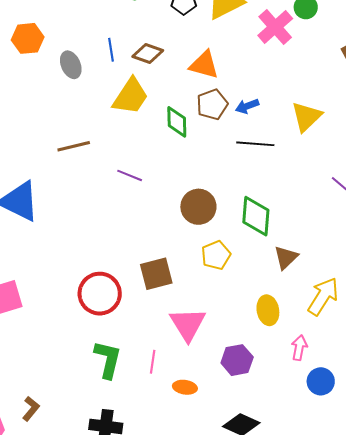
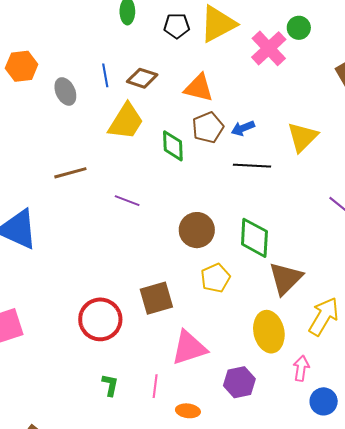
brown triangle: (286, 257) -> (286, 278), size x1.4
yellow ellipse: (268, 310) -> (269, 332), size x1.4
pink triangle: (188, 324) -> (189, 348), turned 45
green L-shape: (108, 359) -> (110, 385), size x0.6

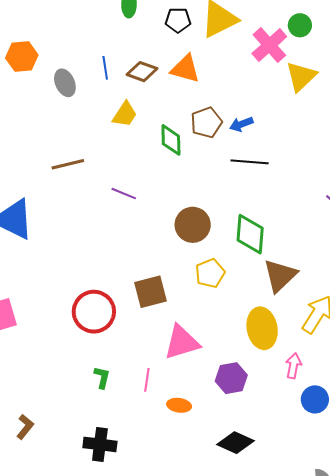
orange triangle: (199, 88) -> (185, 69), moved
yellow trapezoid: (126, 121) -> (125, 114), size x0.7
yellow triangle: (302, 137) -> (301, 76), moved

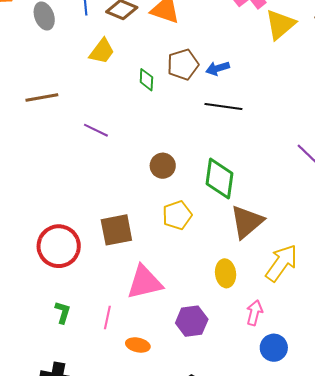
green diamond: (171, 140) -> (146, 80), size x0.7
brown circle: (193, 225) -> (163, 166), size x0.7
yellow ellipse: (262, 328) -> (226, 273), size x0.7

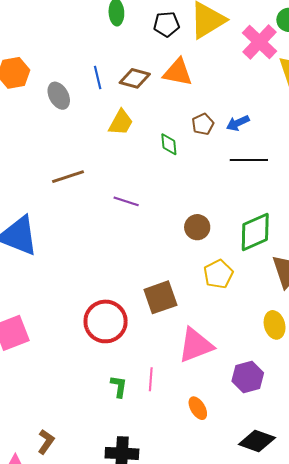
brown pentagon: (183, 64) -> (203, 124), size x0.7
green diamond: (219, 179) -> (255, 232), turned 66
pink line: (107, 318) -> (151, 379), moved
orange ellipse: (138, 345) -> (198, 408), turned 55

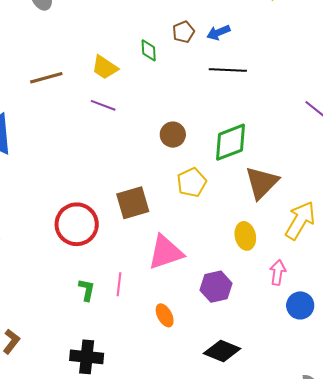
yellow trapezoid: (121, 122) -> (105, 67), moved, turned 92

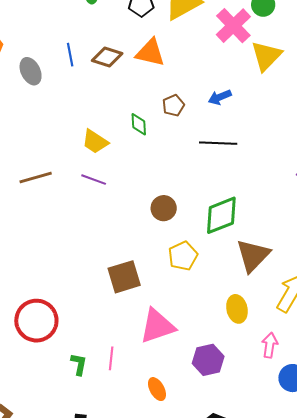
blue arrow: (219, 33) -> (220, 97), moved
brown line: (46, 78) -> (36, 177), moved
red circle: (77, 224) -> (36, 321), moved

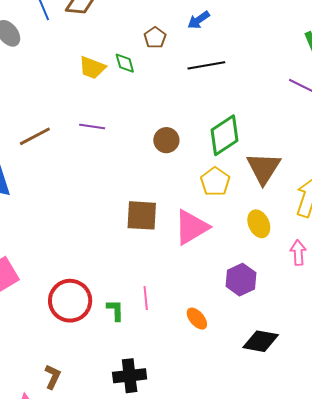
yellow trapezoid: (95, 142) -> (92, 68), moved
yellow pentagon: (183, 256) -> (215, 182), moved
brown square: (124, 277) -> (142, 215), turned 32
red circle: (36, 321) -> (70, 301), moved
pink triangle: (157, 326) -> (191, 227), moved

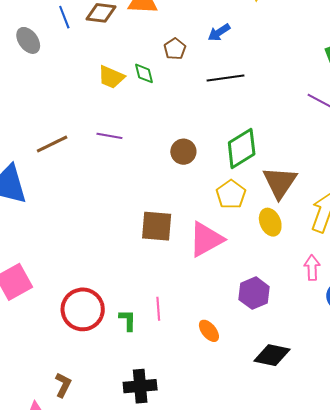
yellow ellipse: (259, 224) -> (270, 222), moved

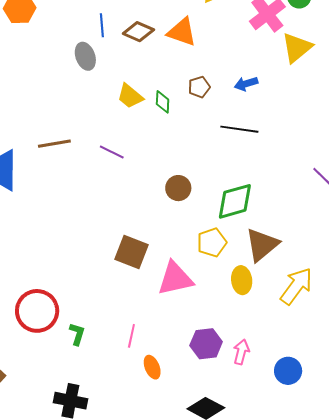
gray ellipse: (28, 40) -> (85, 56), moved
pink arrow: (312, 268) -> (241, 352), moved
pink line: (158, 309) -> (131, 336), moved

